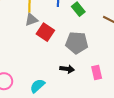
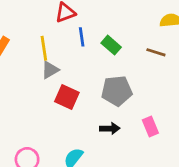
red square: (45, 32) -> (67, 97), moved

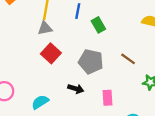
brown line: (156, 52) -> (128, 59), moved

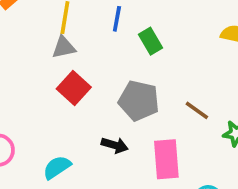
brown line: (128, 59) -> (197, 110), moved
pink rectangle: (107, 98) -> (166, 159), size x1.5

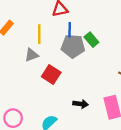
gray triangle: (64, 47) -> (32, 55), moved
gray pentagon: (139, 101) -> (73, 46), moved

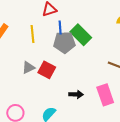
green rectangle: (91, 40) -> (81, 35), size x1.5
gray triangle: (32, 55) -> (28, 68), moved

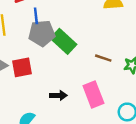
green rectangle: (81, 35) -> (63, 41), moved
red square: (47, 70) -> (22, 67), turned -36

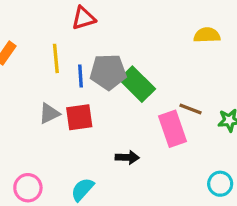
blue line: (36, 16) -> (80, 76), moved
pink rectangle: (93, 94) -> (172, 129), moved

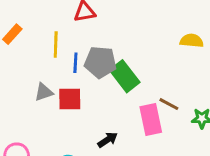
black arrow: (127, 157) -> (108, 140), turned -42

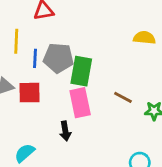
green rectangle: (125, 76) -> (81, 71), turned 48
pink rectangle: (151, 119) -> (80, 103), moved
black arrow: (108, 140) -> (65, 131), turned 114

